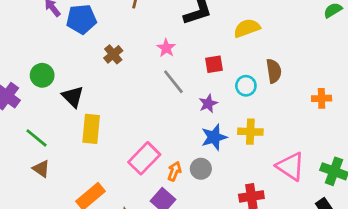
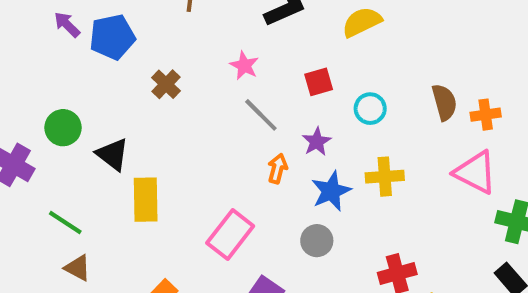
brown semicircle: (274, 71) -> (444, 102), moved
pink triangle: (291, 166) -> (475, 172), moved
orange arrow: (174, 171) -> (278, 169), moved

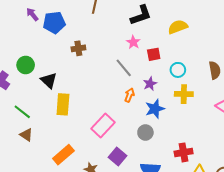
pink star: (244, 66) -> (133, 42), moved
brown cross: (166, 84) -> (78, 48), turned 32
yellow cross: (385, 177) -> (184, 94), moved

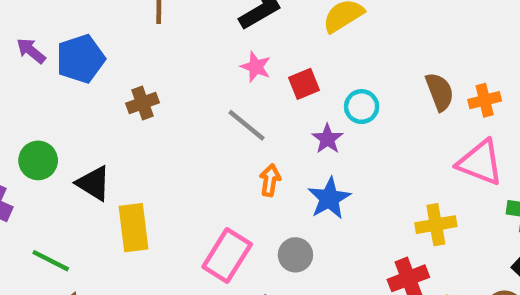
purple star: (150, 84) -> (327, 139), moved
yellow cross: (184, 94) -> (436, 225), moved
gray circle: (145, 132) -> (295, 255), moved

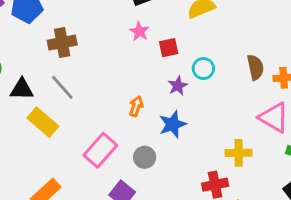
brown cross: (143, 103) -> (62, 43), size x1.4
gray line: (246, 125) -> (62, 87), moved
black triangle: (94, 183) -> (22, 89), turned -40
yellow rectangle: (134, 228) -> (43, 122), turned -52

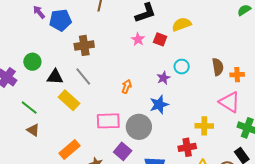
red square: (169, 48) -> (160, 39), moved, turned 32
orange arrow: (136, 106) -> (127, 87), moved
pink rectangle: (100, 150) -> (108, 121), turned 45
gray circle: (145, 157) -> (139, 127), size x1.6

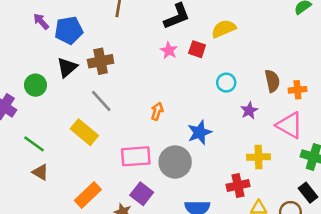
black triangle: (55, 77) -> (67, 67), moved, turned -42
purple star: (164, 78) -> (249, 111), moved
purple square: (123, 151) -> (142, 194), moved

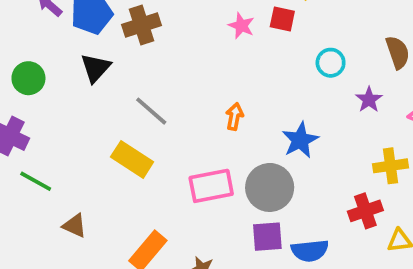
brown cross: (101, 61) -> (142, 25), moved
green circle: (35, 85) -> (28, 78), moved
green line: (34, 144) -> (36, 181), moved
purple square: (142, 194) -> (267, 237), moved, turned -35

